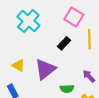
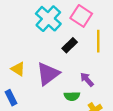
cyan cross: (28, 21) -> (48, 19), moved
purple arrow: (89, 76) -> (87, 79), moved

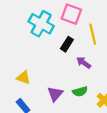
purple triangle: (48, 74) -> (55, 94), moved, size x0.7
purple arrow: (87, 79) -> (84, 63), moved

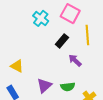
cyan cross: (41, 24) -> (41, 18), size x0.7

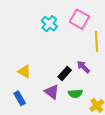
black rectangle: (62, 41) -> (65, 74), moved
purple triangle: (44, 86) -> (52, 92), turned -42

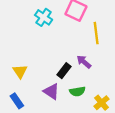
yellow triangle: (24, 71) -> (20, 71), turned 32

